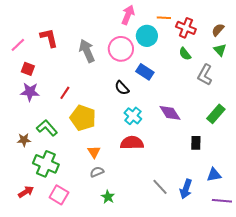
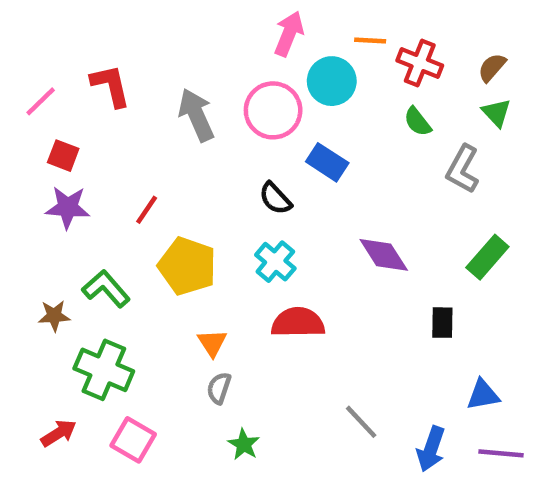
cyan cross: (133, 116) -> (275, 262), moved
gray semicircle: (97, 172) -> (219, 388), turned -48
blue arrow: (186, 189) -> (431, 449), moved

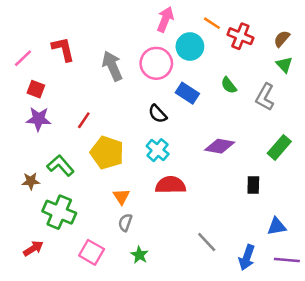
orange line: (370, 40) -> (212, 23), turned 30
green semicircle: (418, 122) -> (229, 85), moved
purple diamond: (384, 255) -> (220, 146), turned -48
pink square: (133, 440) -> (92, 252), moved

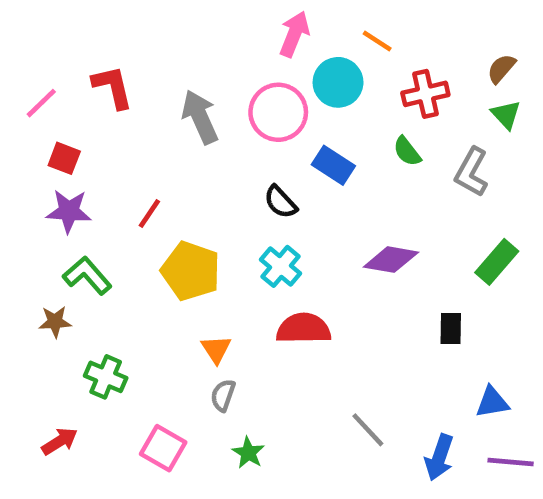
red cross: (240, 36) -> (425, 94), moved, turned -35
green L-shape: (61, 166) -> (87, 276), moved
green cross: (59, 212) -> (106, 377), size x0.7

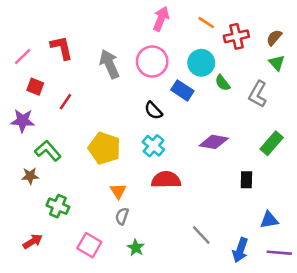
cyan circle: (338, 82) -> (201, 63), moved
red cross: (425, 94) -> (236, 36), moved
purple star: (69, 211) -> (23, 121), moved
red line: (149, 214) -> (65, 102), moved

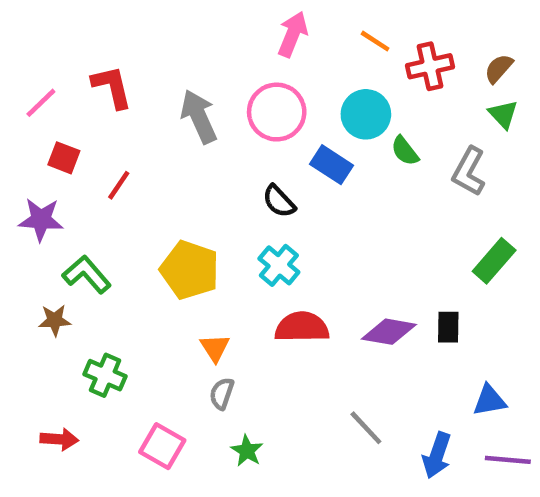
purple diamond: (214, 142) -> (389, 332), moved
red arrow: (33, 241) -> (59, 439), turned 36

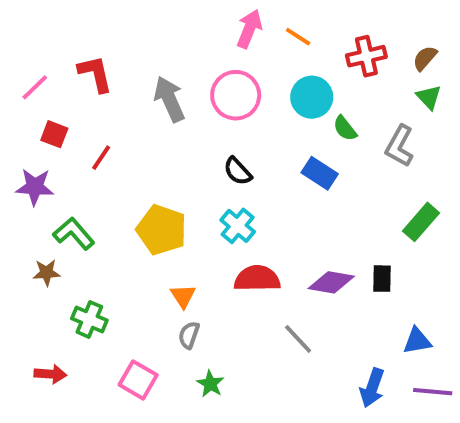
orange line: (375, 41) -> (298, 37), moved
blue rectangle: (332, 165) -> (320, 173), moved
gray line: (366, 428) -> (298, 339), moved

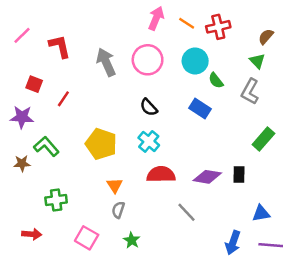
red cross: (366, 56) -> (218, 27), moved
pink line: (35, 87) -> (22, 35), moved
green triangle: (429, 97) -> (257, 61), moved
brown star: (46, 273) -> (22, 163), moved
green cross: (89, 319) -> (56, 200), turned -30

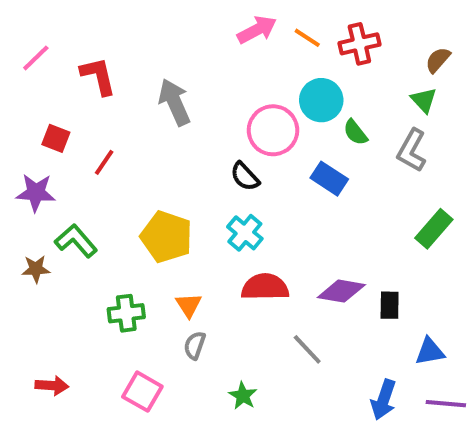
pink arrow: (156, 18) -> (257, 30), turned 40
pink circle: (148, 60) -> (273, 130), moved
black rectangle: (239, 174) -> (390, 305), moved
green cross: (56, 200) -> (126, 313), moved
green star: (132, 240) -> (243, 396), moved

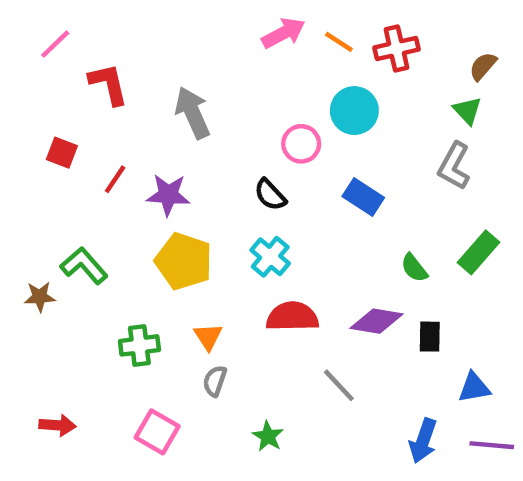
pink line: (36, 58) -> (55, 44), moved
pink circle: (273, 130) -> (301, 144), size x0.7
green semicircle: (355, 132) -> (414, 268), moved
purple star: (36, 193) -> (168, 195), moved

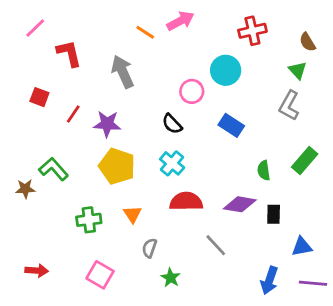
orange line: (339, 42) -> (145, 32), moved
brown semicircle: (483, 66) -> (307, 42), turned -72
green semicircle: (414, 268) -> (264, 170), turned 30
gray semicircle: (215, 381) -> (149, 248), moved

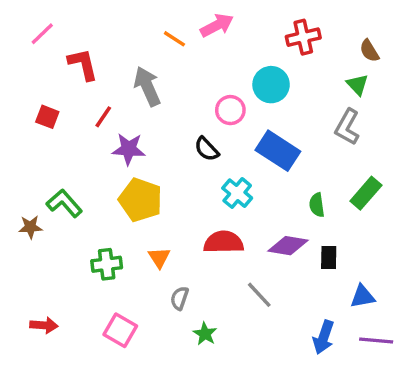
red line: (73, 114) -> (103, 117), moved
blue rectangle: (231, 125) -> (278, 151), size x1.4
cyan cross: (172, 163) -> (237, 193), moved

